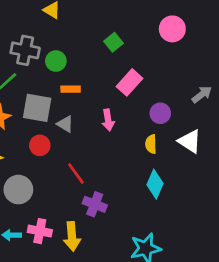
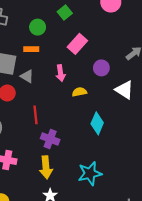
green circle: (56, 61) -> (38, 27), moved
yellow semicircle: (151, 144) -> (79, 92), moved, turned 80
red line: (76, 173) -> (35, 115), turned 30
yellow arrow: (72, 236) -> (46, 167), moved

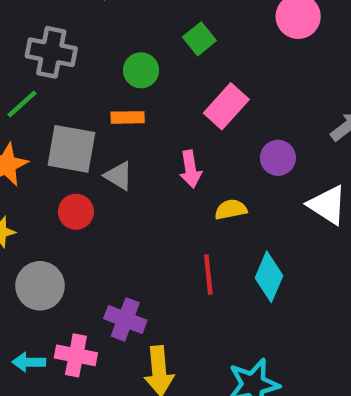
red line: (35, 115) -> (208, 275), moved
purple cross: (50, 139) -> (125, 319), moved

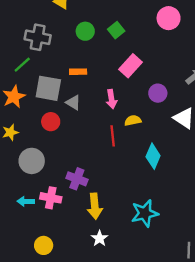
green circle: (141, 70) -> (85, 31), moved
red line: (208, 275) -> (113, 136), moved

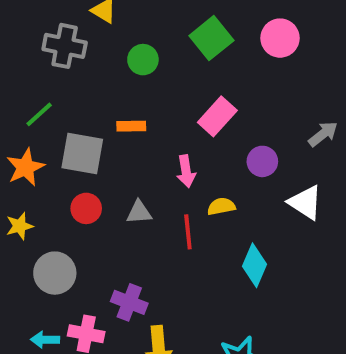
green square: (116, 30) -> (211, 38), moved, size x1.5
gray cross: (38, 37) -> (65, 46), moved
gray triangle: (73, 103) -> (139, 212), moved, turned -35

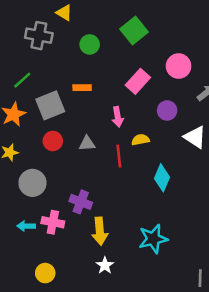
pink circle: (280, 38) -> (179, 66), moved
gray square: (82, 154) -> (50, 105), turned -32

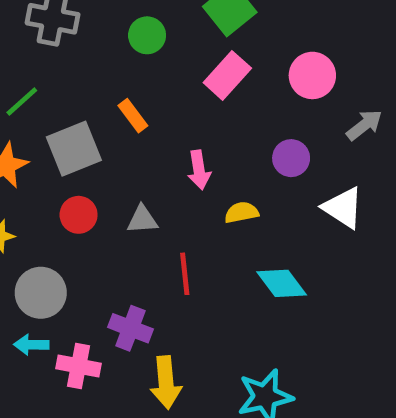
pink rectangle: (138, 81) -> (227, 75), moved
orange rectangle: (82, 88) -> (133, 116), turned 54
red line: (119, 156) -> (185, 274), moved
cyan diamond: (162, 178) -> (282, 283), turned -60
cyan arrow: (26, 226) -> (31, 345), moved

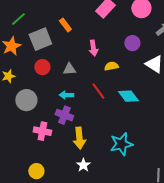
red line: (185, 274) -> (98, 91), moved, turned -30
cyan arrow: (31, 345) -> (66, 95), moved

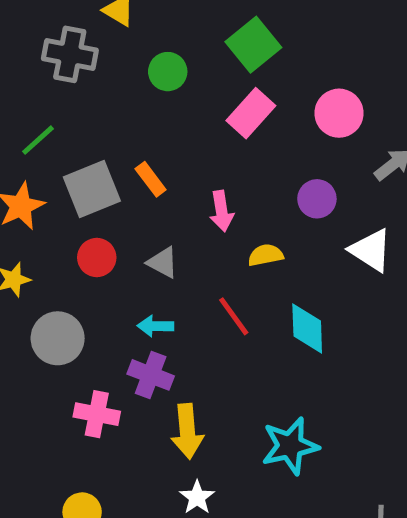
orange rectangle: (65, 25) -> (151, 179), moved
gray triangle: (69, 69) -> (163, 262), turned 32
cyan diamond: (128, 96) -> (307, 328), turned 35

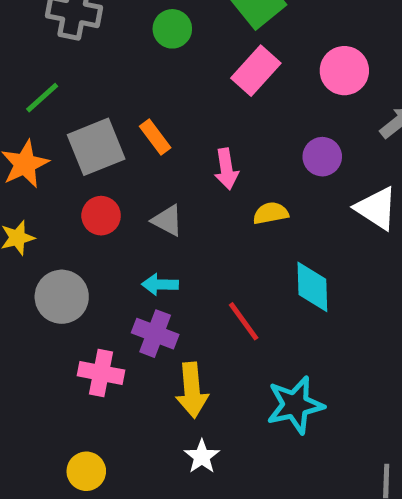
red line: (234, 316) -> (244, 321), moved

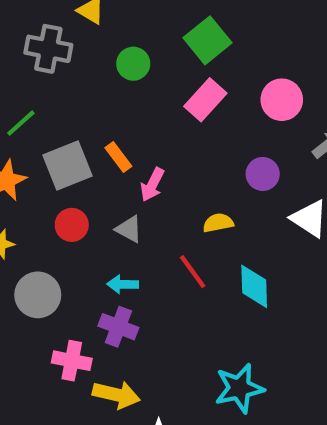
pink arrow: (226, 169) -> (152, 185), moved, turned 36
red line: (244, 321) -> (193, 272), moved
yellow arrow: (192, 390) -> (116, 395), moved, turned -72

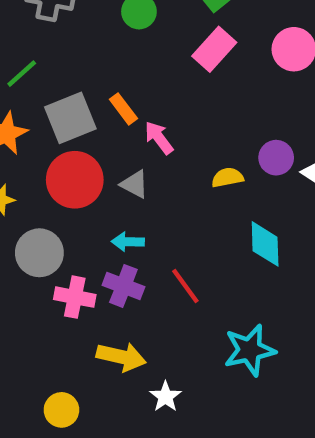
purple circle: (263, 174) -> (276, 158), moved
pink arrow: (152, 185) -> (159, 138), turned 116
red circle: (72, 225) -> (75, 180), size x1.6
red line: (193, 272) -> (185, 286), moved
pink cross: (72, 361) -> (75, 297), moved

